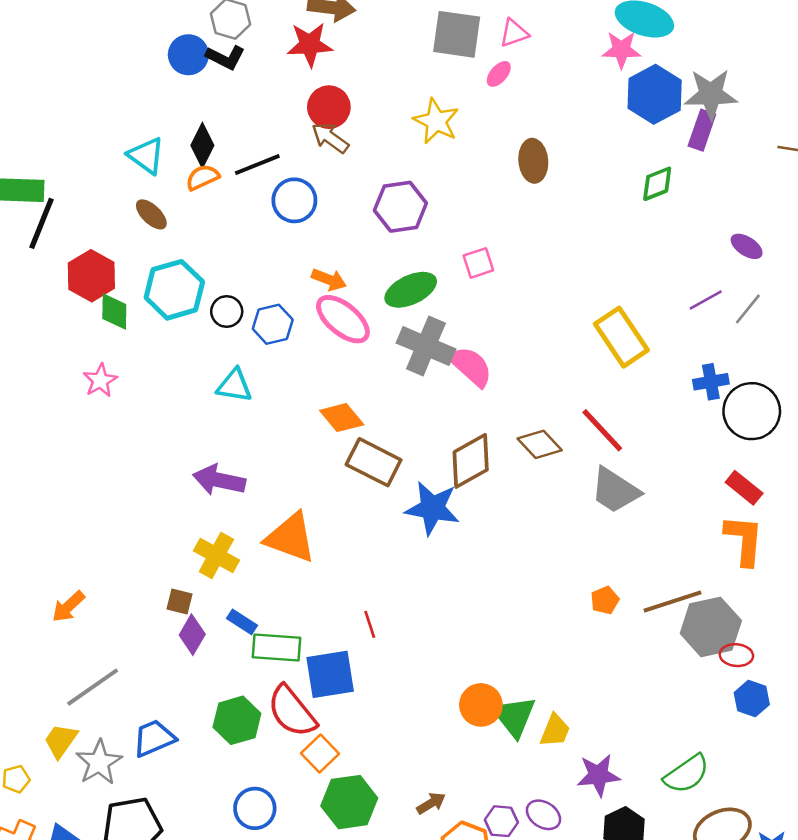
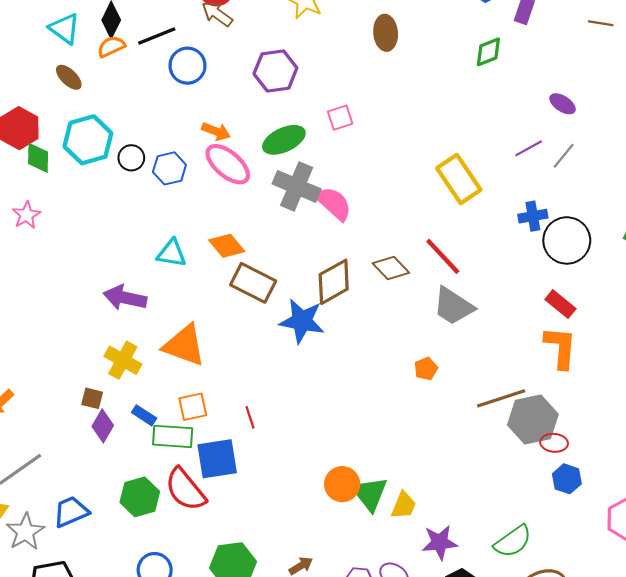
cyan triangle: (234, 386) -> (172, 253), moved
orange pentagon: (605, 600) -> (426, 369), moved
orange square: (320, 753) -> (193, 407), moved, turned 32

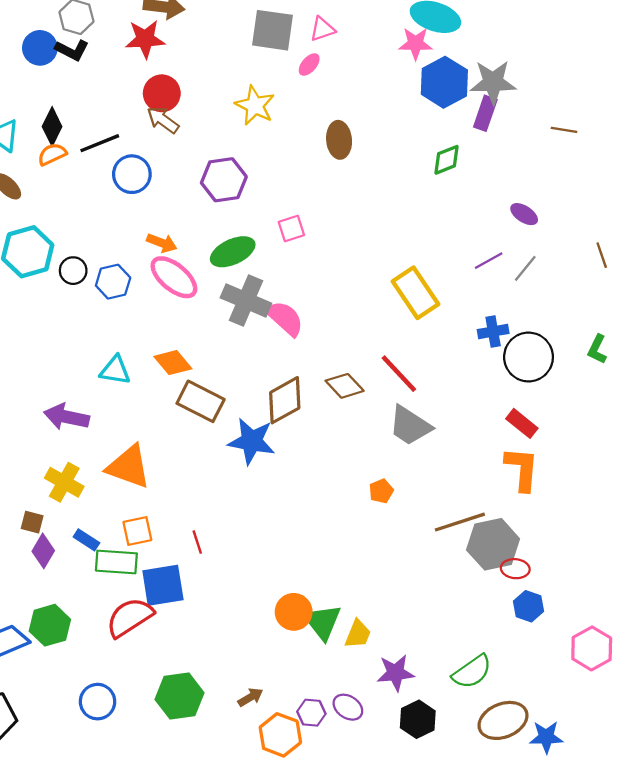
red semicircle: (185, 489) -> (130, 617), turned 96
green hexagon: (140, 497) -> (50, 625), moved

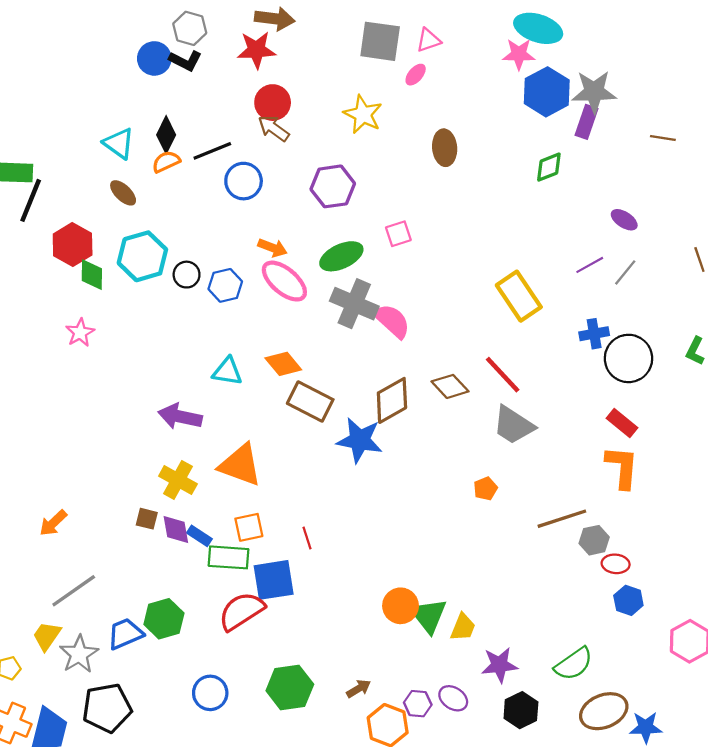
gray hexagon: (493, 544) -> (594, 540), size x0.6
purple diamond: (43, 551) -> (176, 529), moved, turned -40

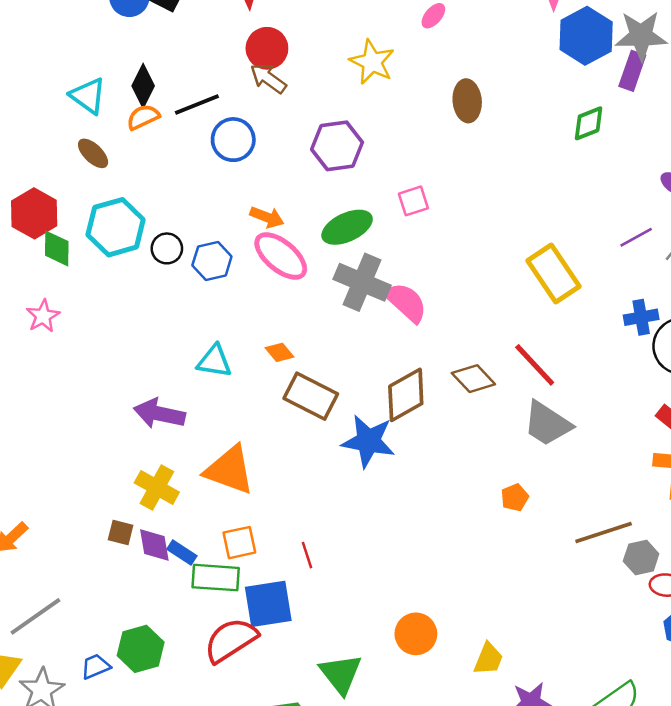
orange diamond: (283, 364) -> (279, 352), size x0.7
green triangle: (428, 615) -> (341, 674), moved
blue trapezoid: (125, 634) -> (96, 666), size x0.7

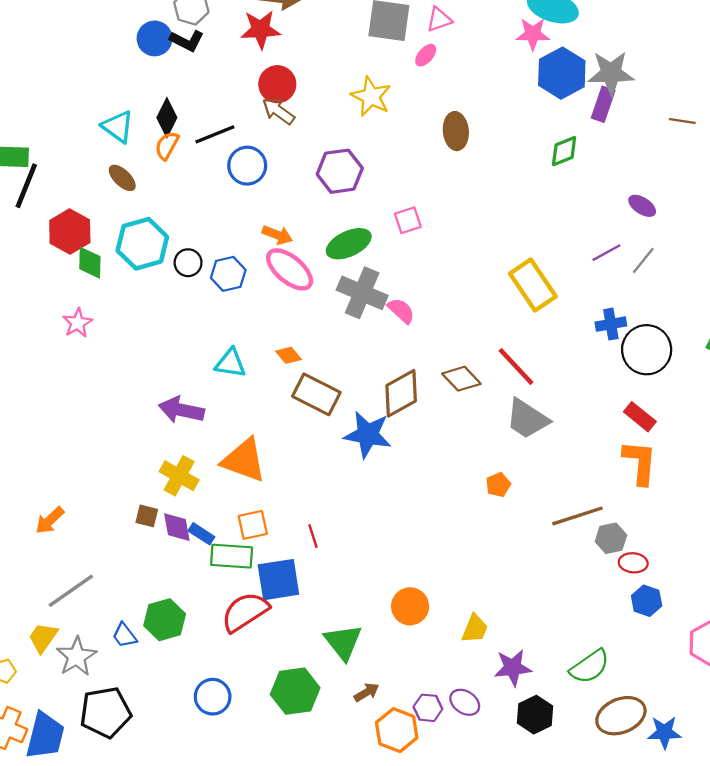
orange semicircle: (143, 117) -> (167, 146), turned -36
pink semicircle: (406, 302) -> (401, 311), size x0.7
blue trapezoid: (96, 666) -> (124, 635), turned -104

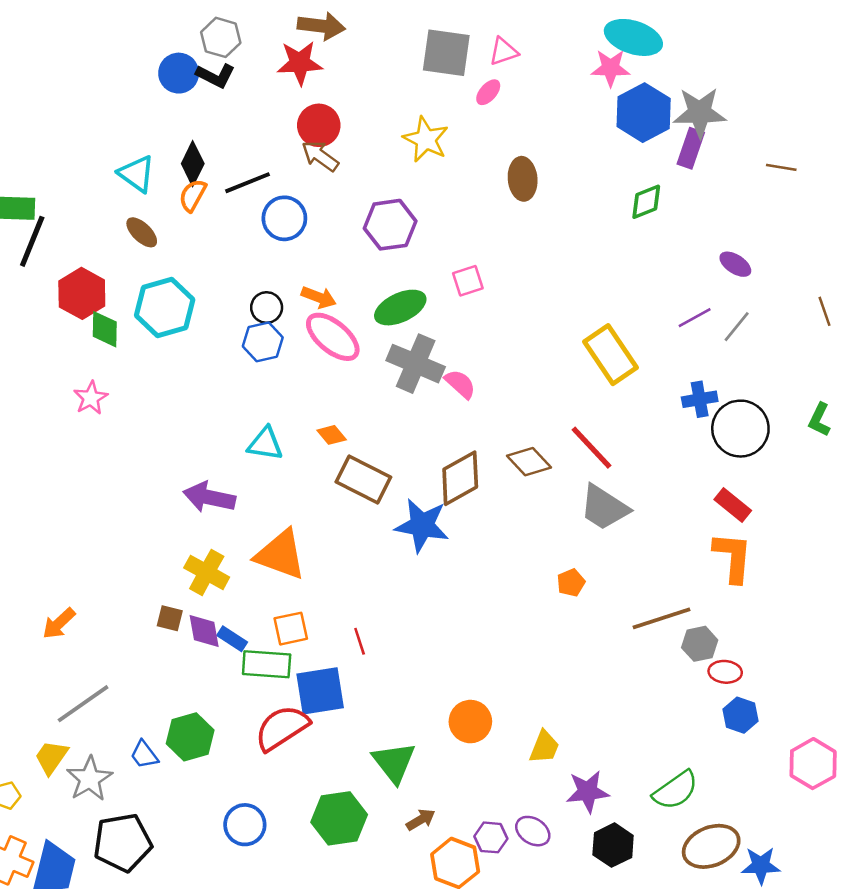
black circle: (188, 263) -> (267, 308), moved

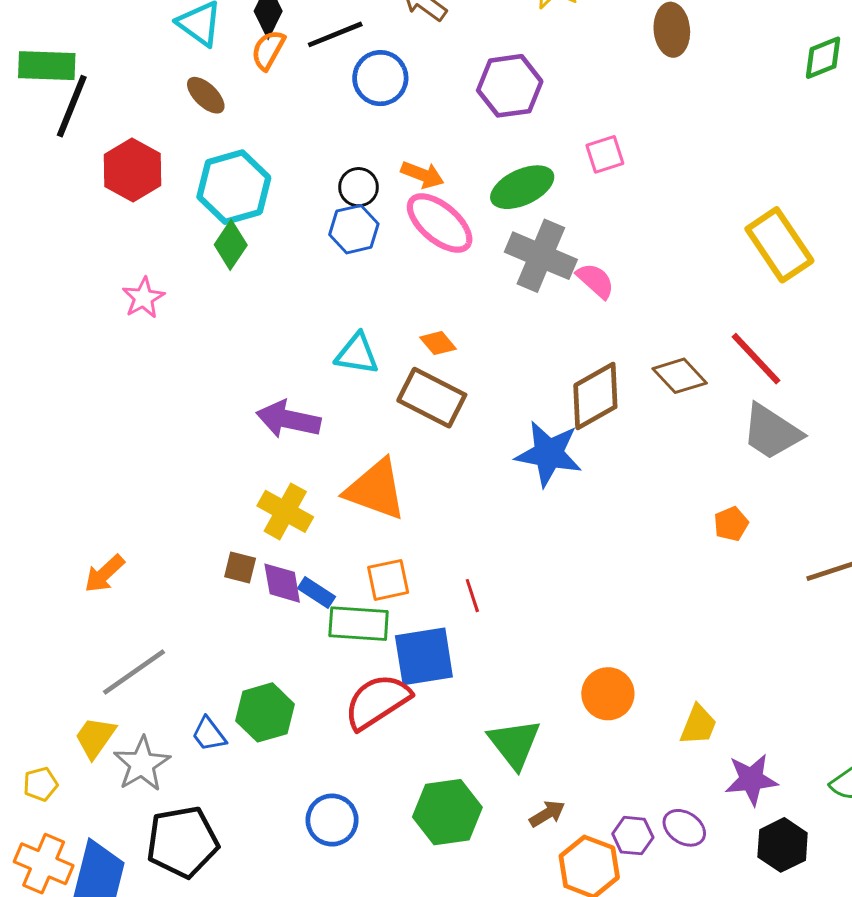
green diamond: (105, 329) -> (231, 245), moved, turned 33
brown rectangle: (363, 479) -> (432, 398), moved

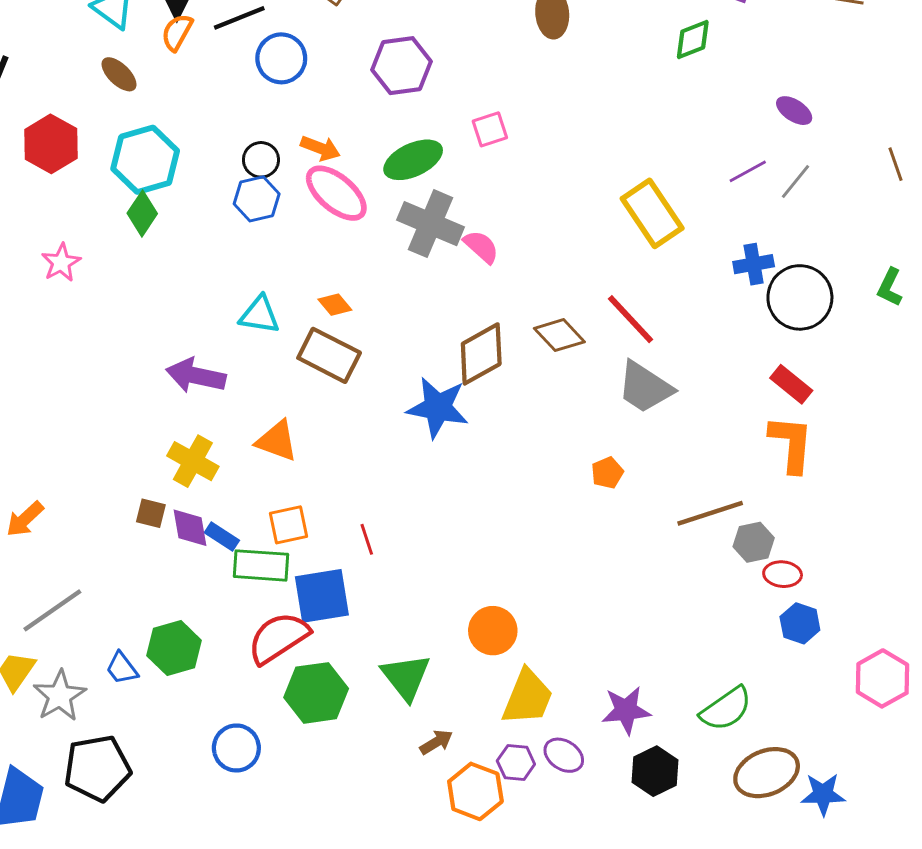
orange triangle: (376, 490) -> (277, 441), size x0.7
yellow trapezoid: (698, 725) -> (528, 697), moved, size x1.5
green hexagon: (447, 812) -> (316, 693), moved

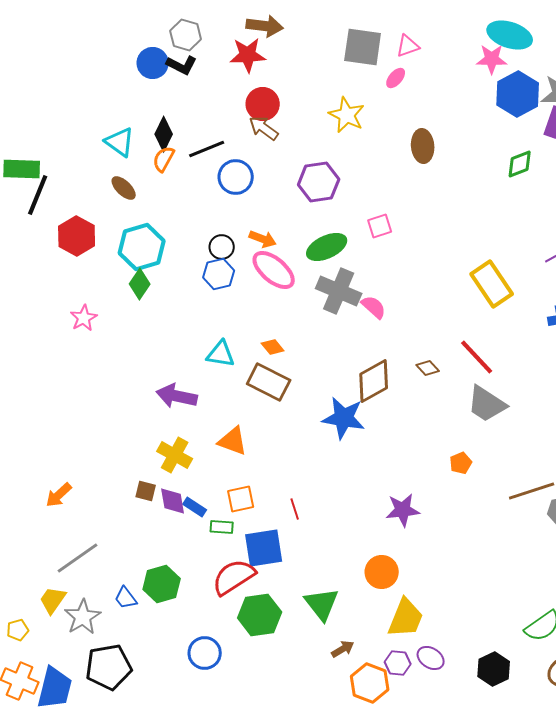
brown diamond: (559, 335) -> (428, 368), size x0.7
green rectangle: (261, 565) -> (222, 527), size x0.6
purple star: (626, 710) -> (403, 510), moved

